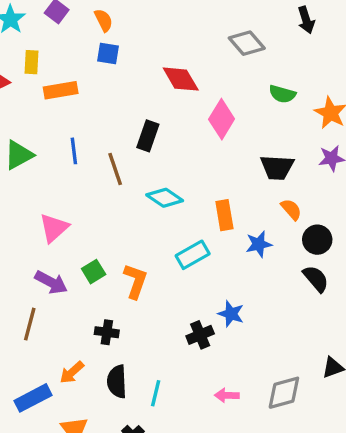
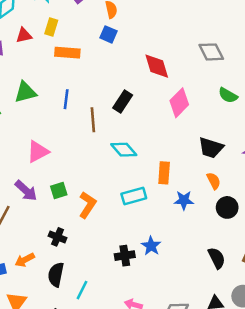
black semicircle: (316, 279) -> (217, 258), moved

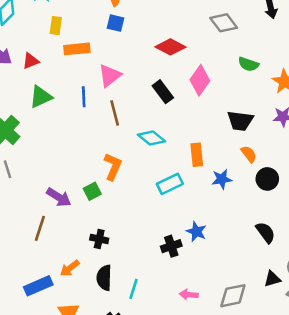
red triangle: (24, 35) -> (31, 61), moved
red diamond: (157, 66) -> (170, 47), turned -36
black rectangle: (123, 102) -> (163, 92), moved, turned -60
pink triangle: (38, 152) -> (110, 76), moved
orange L-shape: (87, 205) -> (113, 167), moved

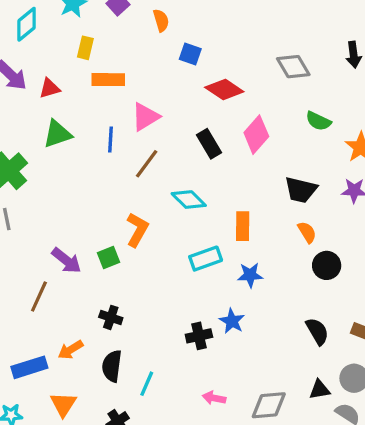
blue square: (116, 23) -> (190, 54), moved
brown line: (115, 113) -> (147, 164), turned 45
blue star: (222, 179) -> (250, 275), moved

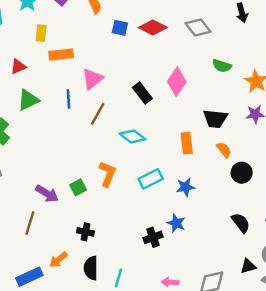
red diamond: (224, 89) -> (153, 28), moved
orange rectangle: (243, 226) -> (187, 143), moved
orange L-shape: (137, 230) -> (108, 174), moved

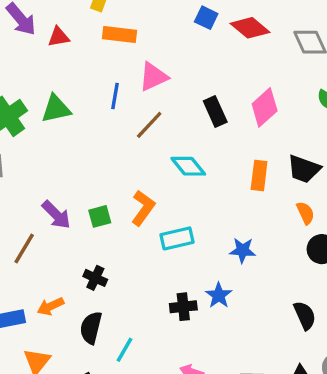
green triangle: (28, 100) -> (56, 109), moved
orange rectangle: (187, 143) -> (259, 175), moved
cyan rectangle: (151, 179) -> (177, 238), moved

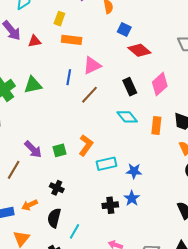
red diamond: (250, 28) -> (139, 50), moved
cyan diamond: (188, 166) -> (127, 117), moved
blue star: (242, 250) -> (134, 171), moved

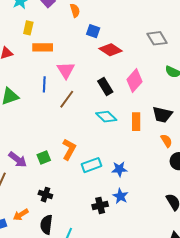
pink triangle: (92, 65) -> (66, 70), turned -30

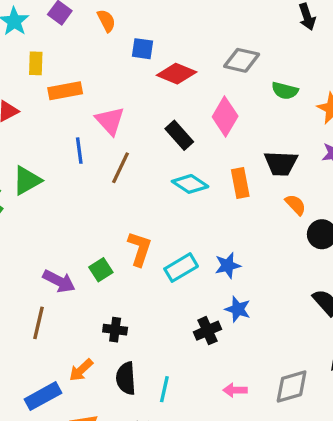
gray diamond: (157, 38) -> (242, 60), moved, turned -35

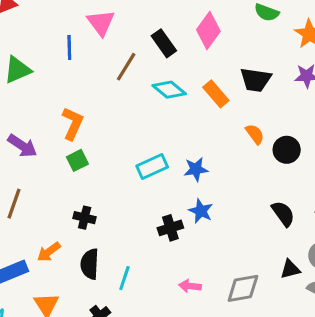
brown line: (120, 168) -> (126, 67), moved
orange rectangle: (240, 183) -> (216, 94), turned -36
orange semicircle: (296, 205) -> (255, 134), moved
orange L-shape: (140, 249) -> (73, 123), moved
purple arrow: (59, 281) -> (22, 146), moved

